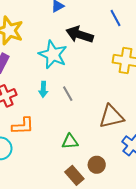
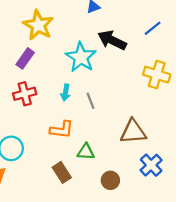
blue line: (116, 18) -> (153, 28), turned 72
orange L-shape: (23, 126) -> (62, 130), moved
brown rectangle: (74, 175) -> (62, 172), moved

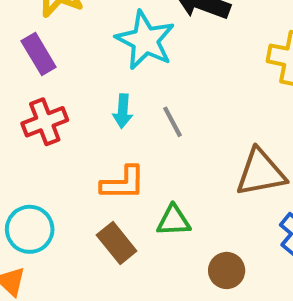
purple rectangle: (25, 58) -> (39, 54), turned -60
brown rectangle: (62, 172) -> (117, 243), moved

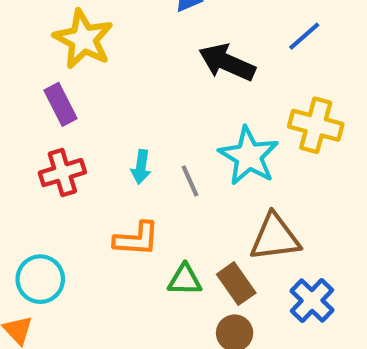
cyan star: (145, 40) -> (249, 156), moved
brown rectangle: (117, 243) -> (236, 284), moved

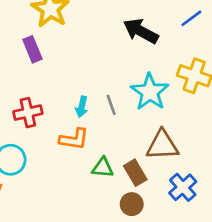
cyan arrow: (141, 167) -> (82, 107), moved
red cross: (62, 173) -> (28, 113), moved

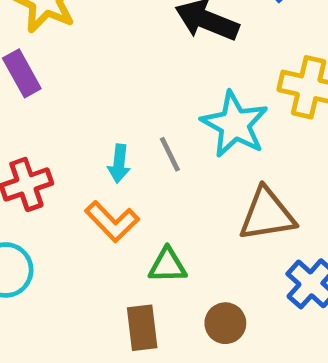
orange L-shape: (74, 139) -> (112, 221), turned 44
brown rectangle: (135, 173) -> (142, 328), moved, turned 30

